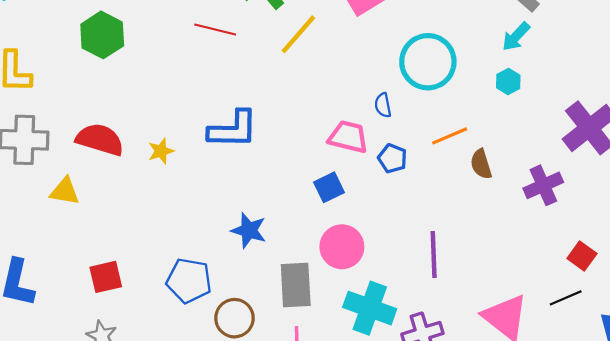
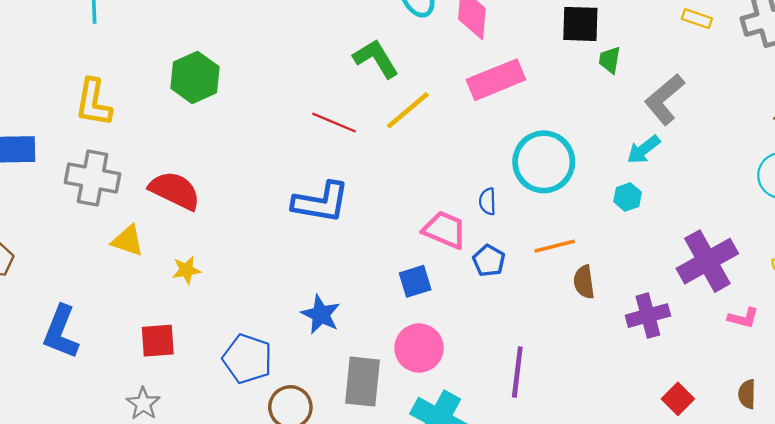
red line: (215, 30) -> (334, 123), moved
yellow star: (161, 151) -> (186, 270), moved

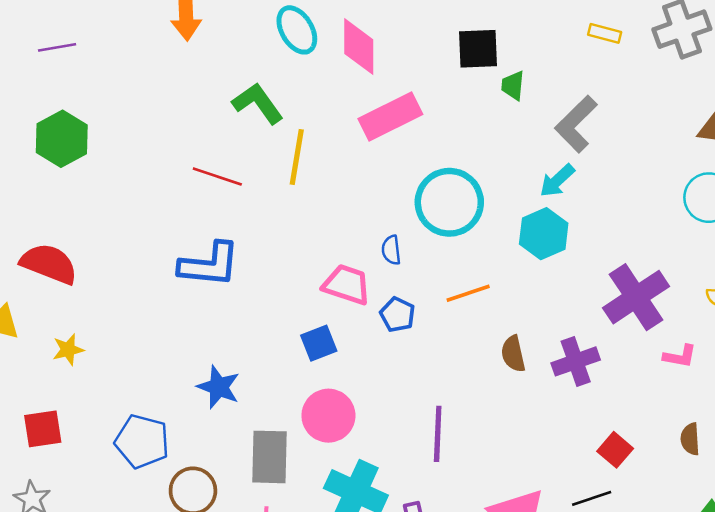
yellow line: (408, 110) -> (297, 157), turned -36
cyan hexagon: (628, 197) -> (544, 234), size x1.6
brown semicircle: (584, 282) -> (513, 354), moved

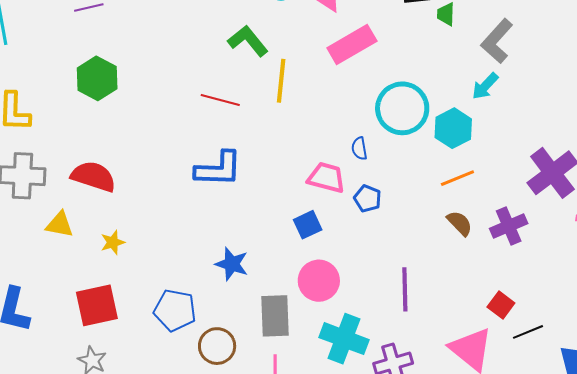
cyan hexagon: (544, 234) -> (453, 128), moved
orange line: (468, 293) -> (457, 178), moved
brown semicircle: (513, 354) -> (460, 223), turned 152
red square: (43, 429) -> (97, 305), size x1.4
red square: (615, 450) -> (501, 305), moved

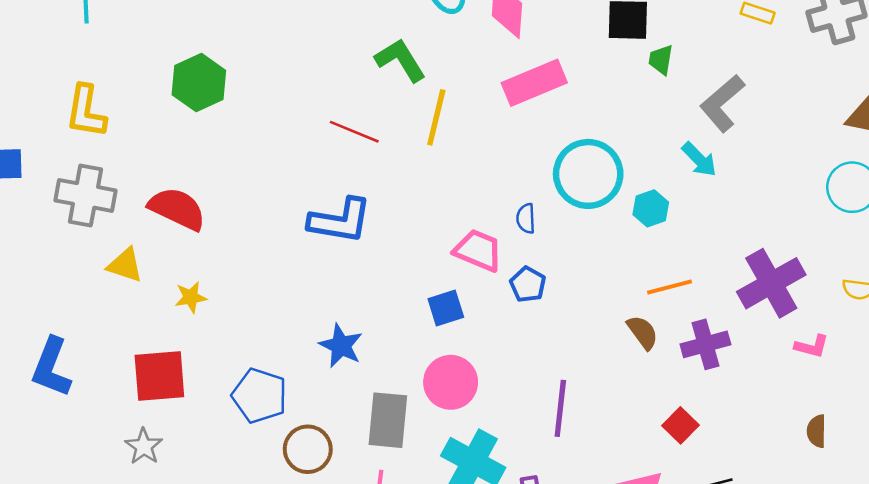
cyan arrow: (485, 86) -> (699, 159), turned -96
cyan hexagon: (453, 128) -> (651, 208), size x0.7
orange line: (457, 178) -> (669, 287), moved
red square: (501, 305) -> (680, 425), moved

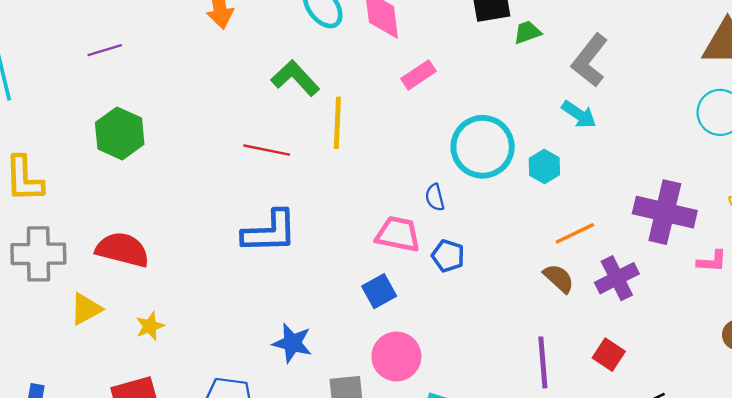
green trapezoid: (661, 60) -> (527, 32), turned 72
pink rectangle: (534, 83) -> (419, 75), size x0.6
yellow triangle: (125, 265) -> (86, 309), turned -36
purple cross: (771, 283) -> (665, 212), turned -36
purple line: (560, 408) -> (543, 362), moved

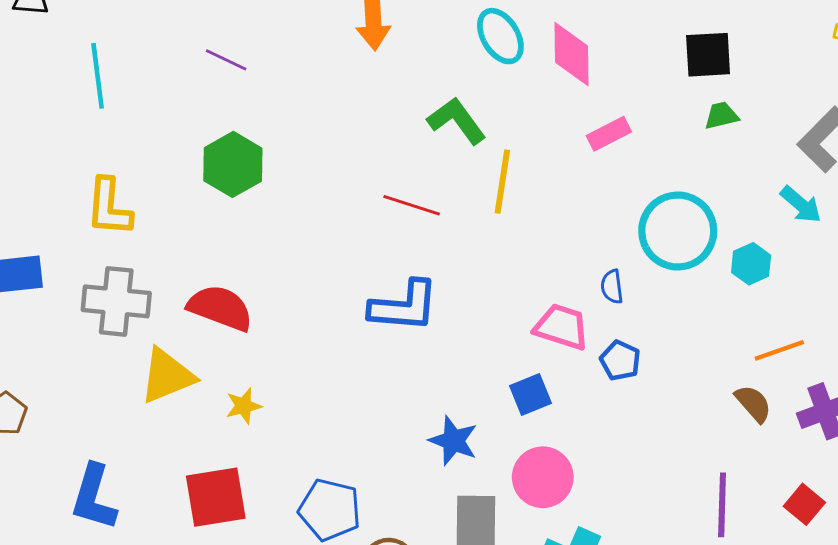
green trapezoid: (527, 32) -> (721, 116), moved
purple line: (105, 50) -> (226, 60), turned 36
yellow triangle: (86, 309) -> (167, 376), size x1.4
blue star: (292, 343) -> (453, 441), moved

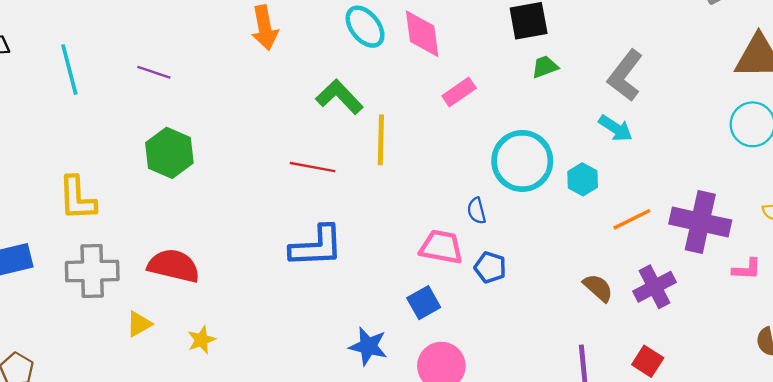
cyan line: (98, 76) -> (69, 70), moved
orange line: (779, 350) -> (632, 219), moved
yellow triangle: (167, 376) -> (139, 324), size x0.6

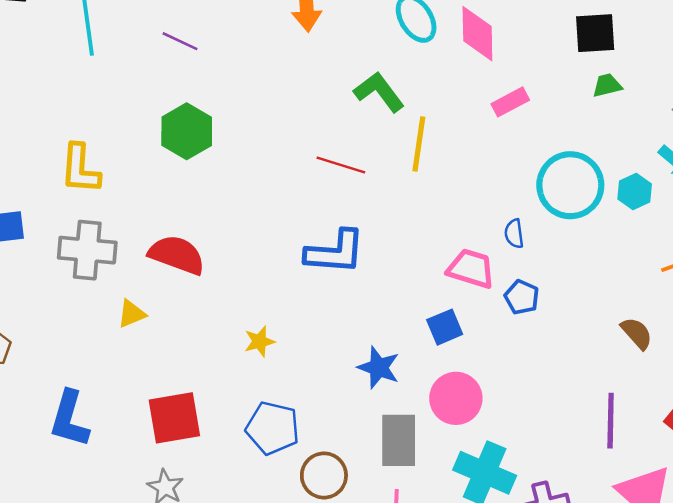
cyan hexagon: (583, 179) -> (635, 191), moved
yellow star: (201, 340) -> (259, 341), moved

